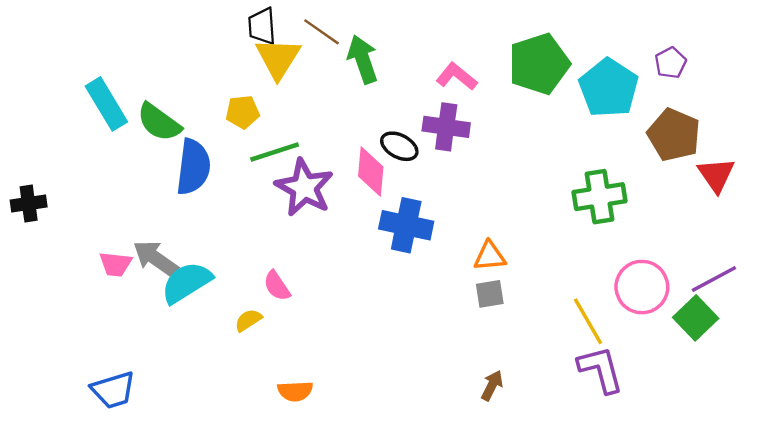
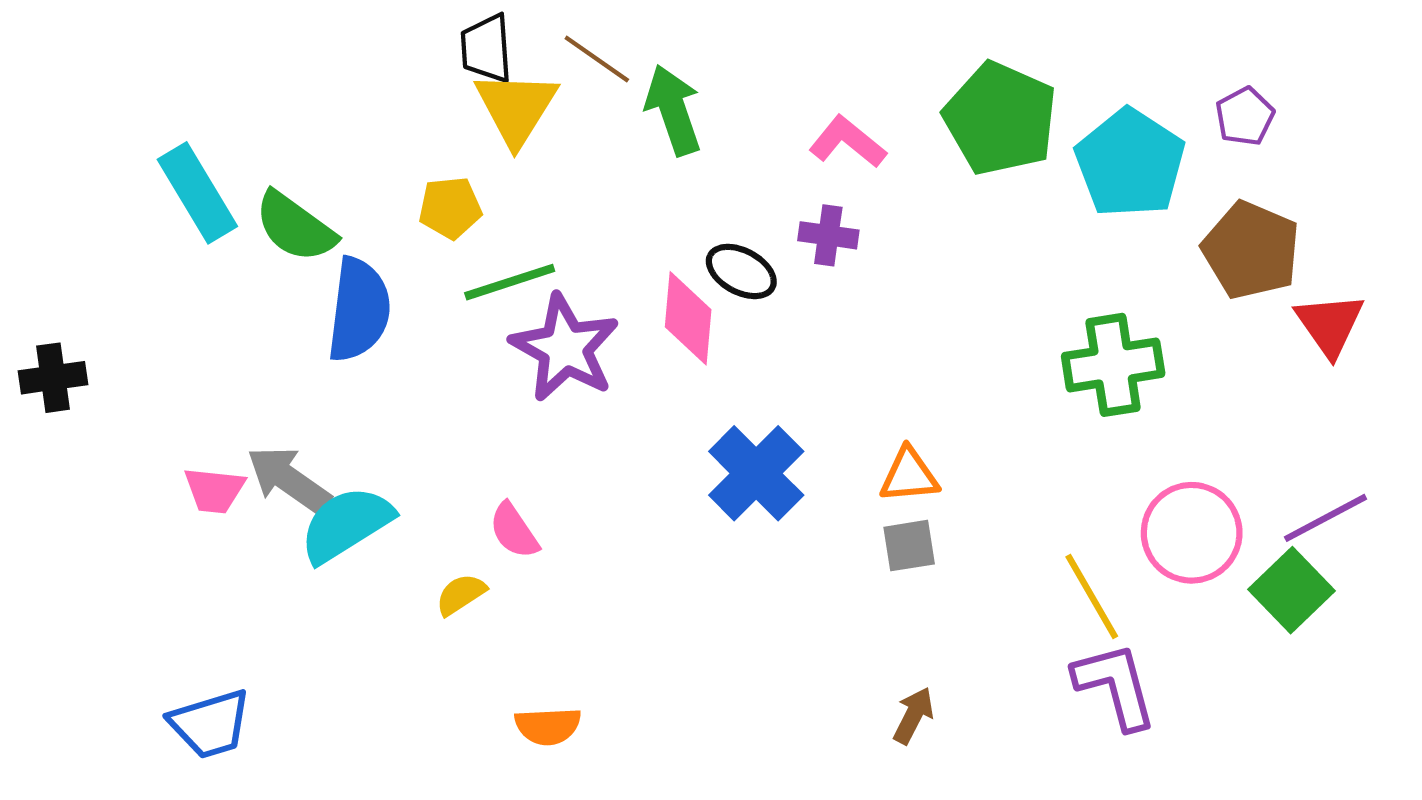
green pentagon: (539, 64) -> (1000, 119), turned -30
purple cross: (446, 127) -> (828, 235), size x0.7
blue cross: (406, 225) -> (756, 473), moved, turned 33

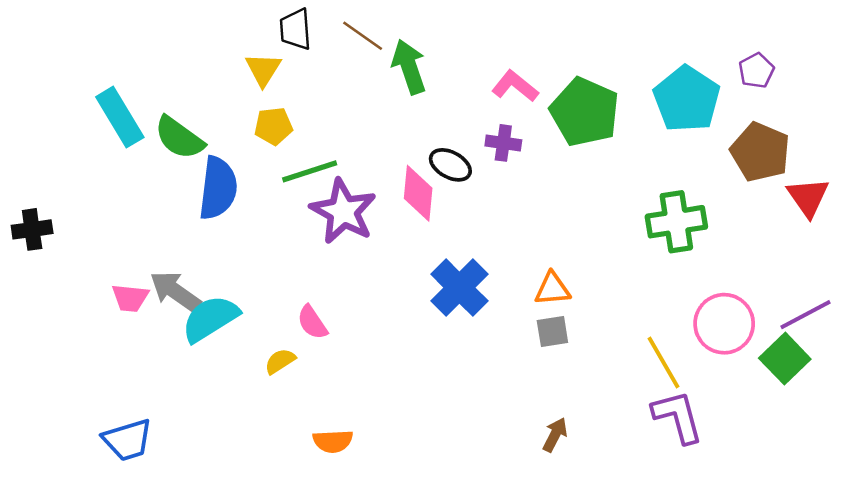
yellow triangle: (516, 108) -> (263, 69), moved, size x0.7
green pentagon: (1000, 119) -> (585, 112), moved

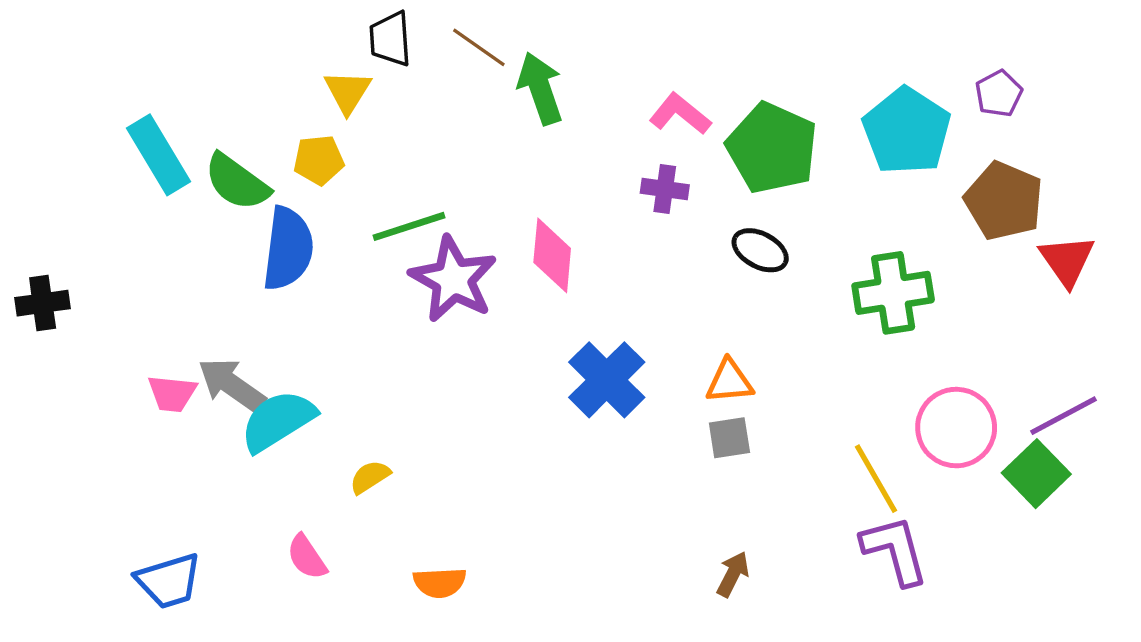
yellow pentagon: (273, 126) -> (319, 160), moved
black ellipse: (450, 165) -> (760, 250), moved
pink semicircle: (312, 322) -> (307, 557), moved

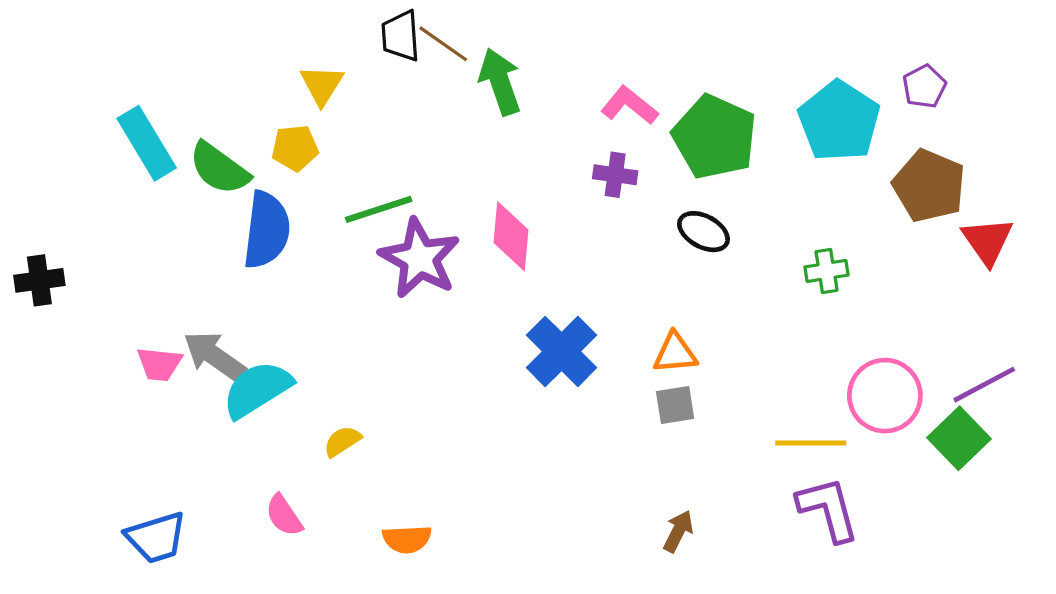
black trapezoid: (390, 39) -> (401, 36), moved
green cross: (893, 293) -> (827, 271), size x0.6
yellow line: (876, 479) -> (811, 443), turned -60

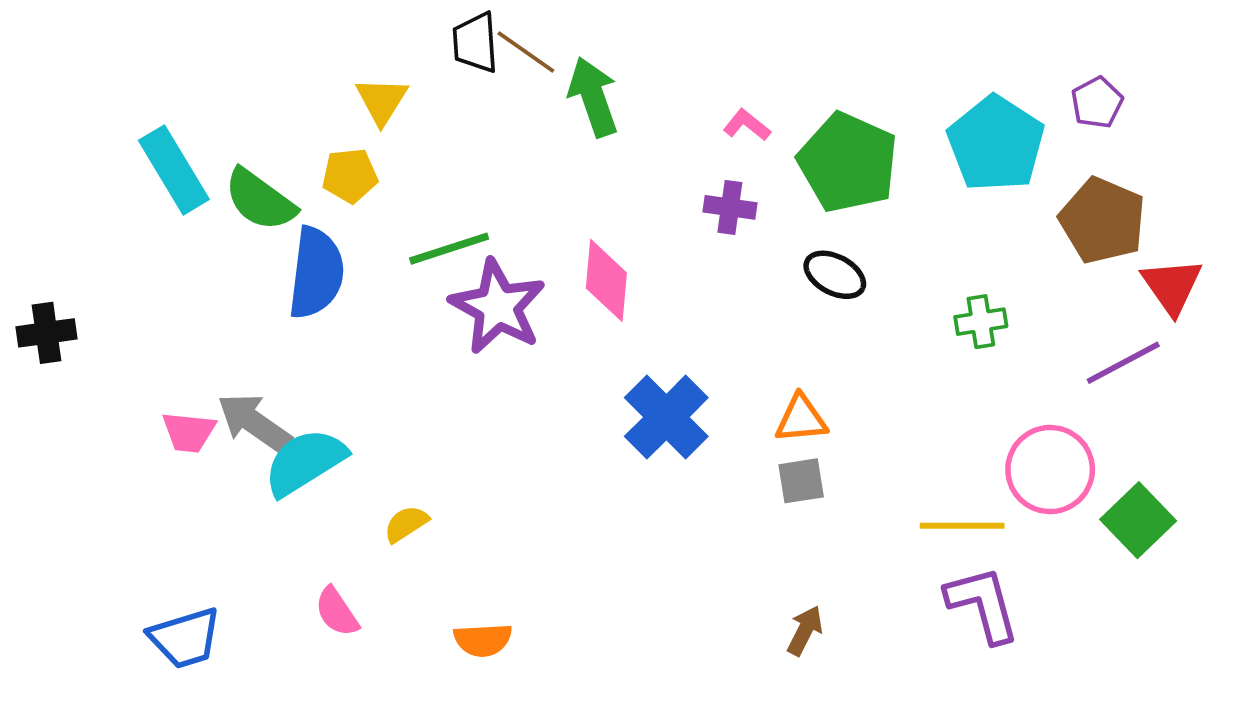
pink L-shape: (629, 105) -> (747, 125), size x0.7
purple line: (984, 385) -> (1123, 363), moved

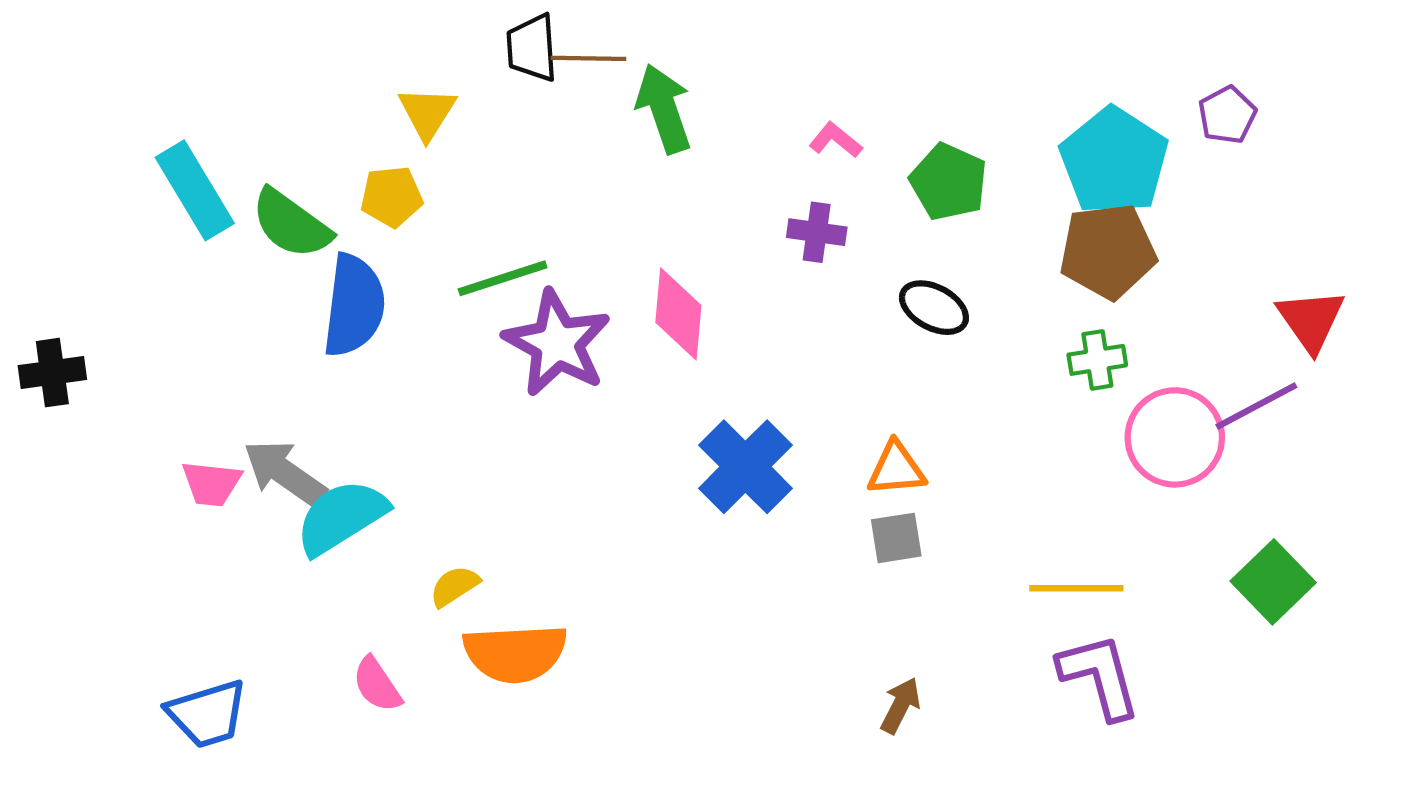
brown line: (526, 52) -> (588, 58), turned -34
green pentagon: (848, 162) -> (949, 182), size x0.7
brown pentagon: (1103, 220) -> (1108, 251), moved, turned -30
pink circle: (1050, 470) -> (1175, 437), moved
orange semicircle: (483, 640) -> (515, 653), moved, size x1.6

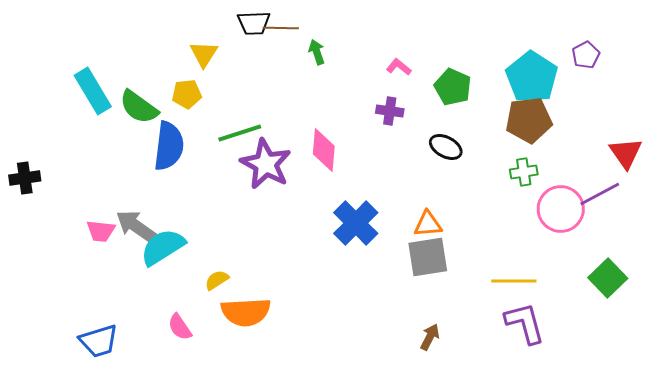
black trapezoid: (532, 48) -> (254, 23), turned -88
green arrow: (664, 109) -> (317, 52), size x0.6
gray square: (896, 538) -> (428, 257), size x1.6

